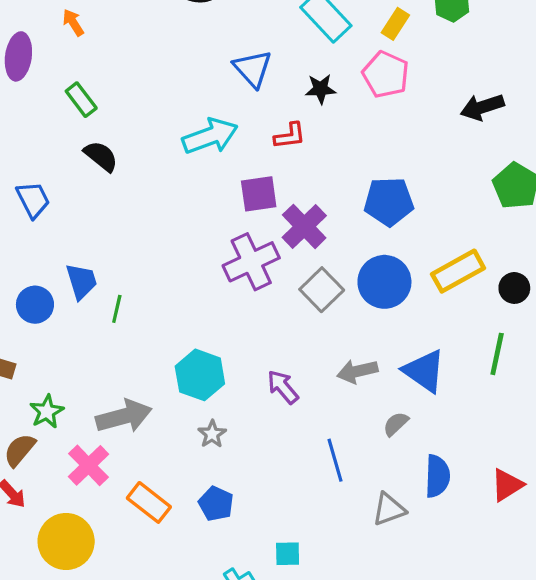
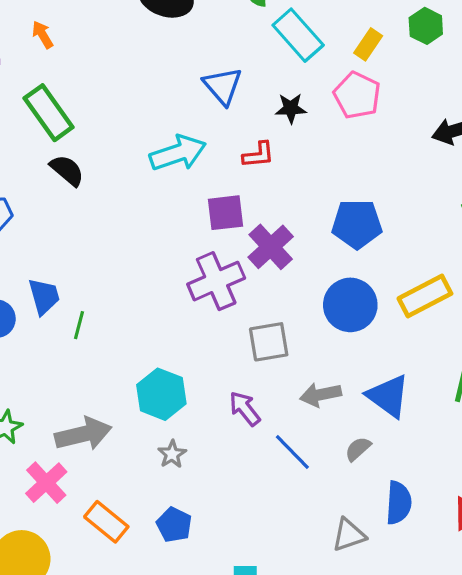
green rectangle: (81, 100) -> (49, 113), size x1.6
gray square: (322, 290) -> (269, 342), moved, turned 33
blue line: (335, 460) -> (292, 452), moved, turned -30

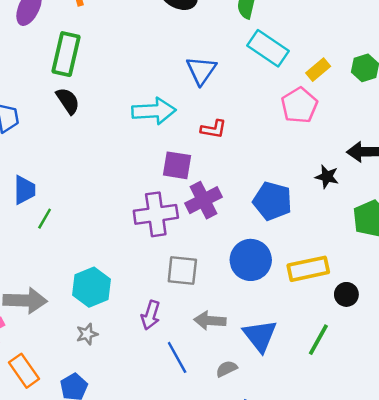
cyan rectangle: (298, 35) -> (268, 48), turned -30
black star: (291, 108) -> (327, 177), moved
green rectangle: (49, 113) -> (66, 54), turned 33
purple arrow: (245, 409) -> (151, 315), turned -140

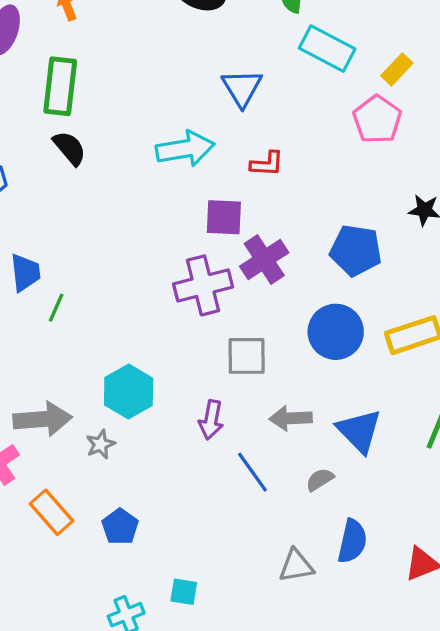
gray star: (87, 334) -> (100, 444), moved

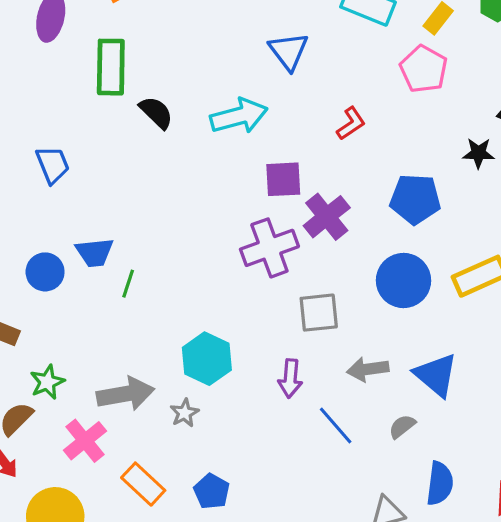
black semicircle: (69, 148) -> (156, 112), moved
red L-shape: (267, 164) -> (351, 123), moved, turned -32
blue trapezoid: (25, 273) -> (95, 252), turned 96

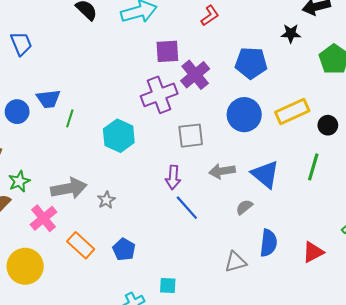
cyan hexagon: (207, 359) -> (119, 136), moved
blue line: (336, 425) -> (187, 208), moved

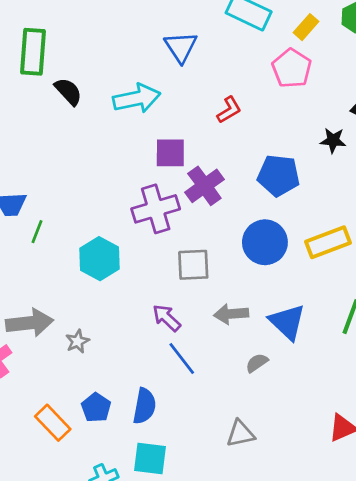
purple arrow: (173, 177) -> (167, 318), turned 125
blue semicircle: (268, 243) -> (144, 406), moved
orange rectangle: (81, 245) -> (53, 423), moved
cyan square: (168, 285) -> (150, 458), size x1.5

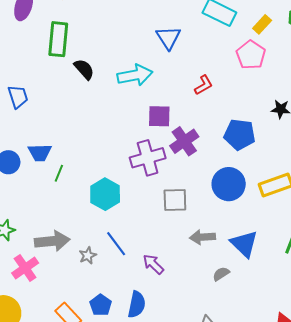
purple arrow: (167, 318) -> (153, 264), moved
blue line: (182, 358) -> (116, 244), moved

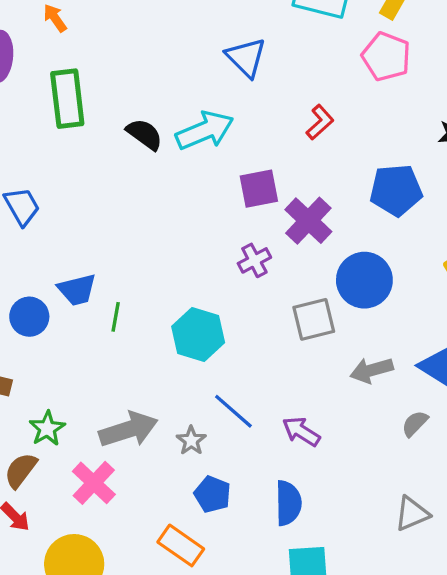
black semicircle: (84, 69) -> (145, 134), moved
purple cross: (148, 158) -> (254, 260), size x0.6
blue circle: (229, 184) -> (364, 280), moved
blue pentagon: (101, 305) -> (212, 494), moved

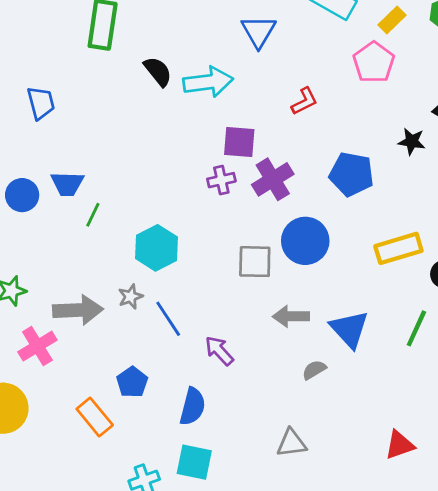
purple cross: (254, 260) -> (221, 180), moved
gray star: (191, 441) -> (130, 297), moved

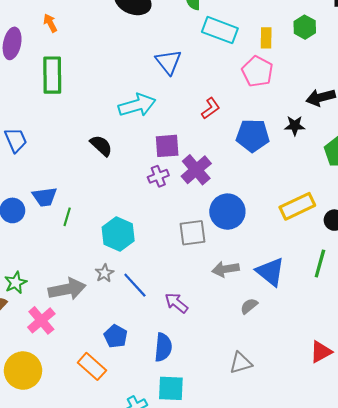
yellow rectangle: (392, 20) -> (266, 38), turned -36
black semicircle: (158, 71) -> (101, 146), moved
blue pentagon: (352, 174) -> (253, 136), moved

